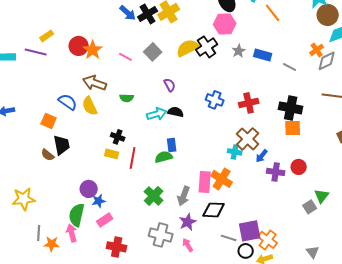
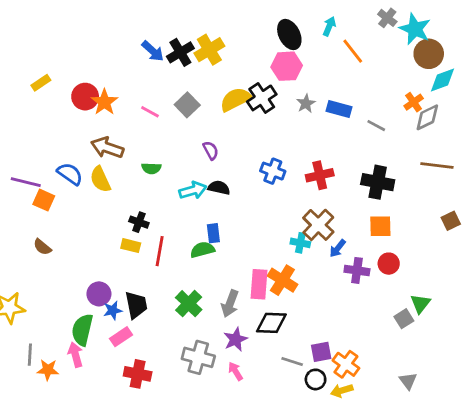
purple line: (36, 52) -> (26, 182), moved
orange square: (293, 128) -> (380, 226), moved
black trapezoid: (62, 145) -> (136, 305), moved
purple square: (250, 231) -> (321, 352), size x0.7

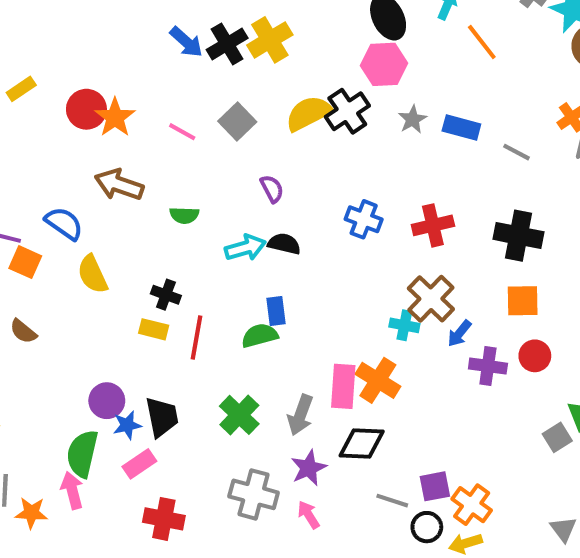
yellow semicircle: (100, 179) -> (93, 274), moved

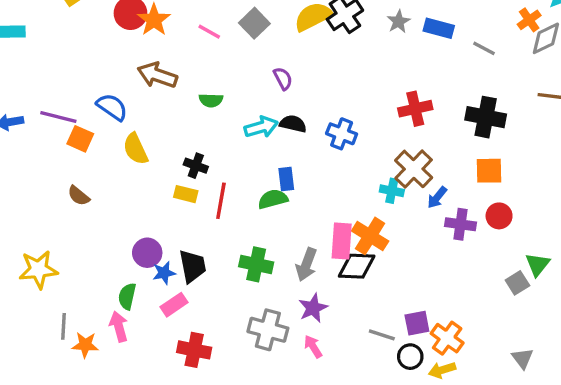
blue cross: (364, 219) -> (342, 134), moved
green cross: (239, 415) -> (256, 264), turned -32
black diamond: (362, 443) -> (357, 266), moved
green semicircle: (82, 454) -> (127, 296), size x0.7

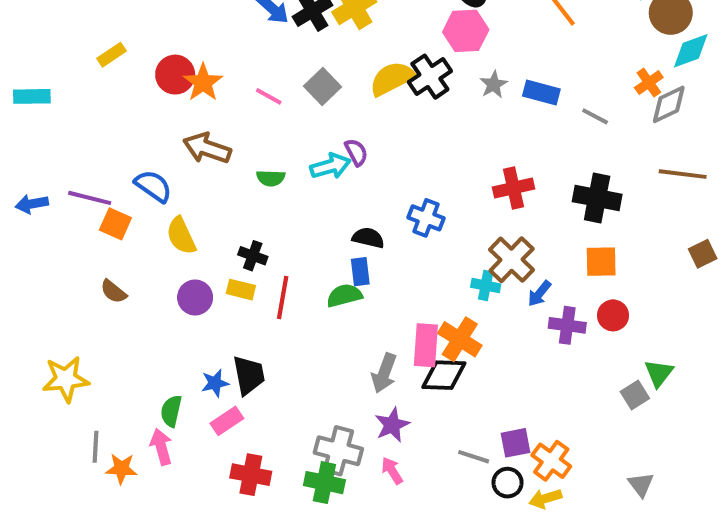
black semicircle: (293, 124) -> (368, 238), moved
cyan arrow: (261, 127) -> (330, 166), moved
purple circle: (147, 253) -> (195, 297), moved
green cross: (256, 264) -> (324, 483), moved

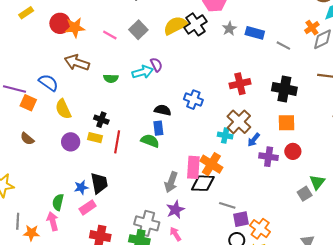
orange star: (203, 83) -> (75, 28), turned 30
green semicircle: (344, 295) -> (150, 141), turned 36
gray line: (474, 457) -> (227, 205), moved

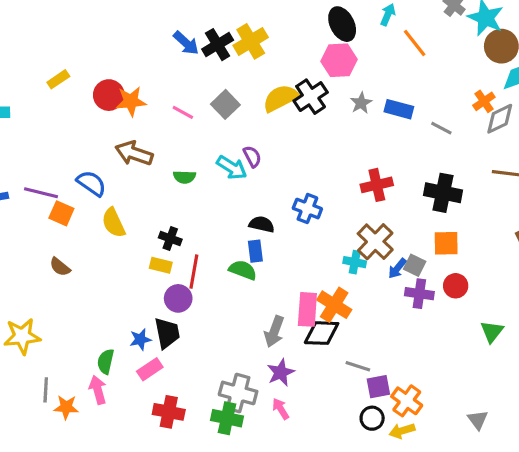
cyan arrow: (143, 72) -> (232, 168), turned 48
purple circle: (71, 142) -> (178, 298), moved
gray square: (305, 194) -> (415, 265), moved, turned -32

